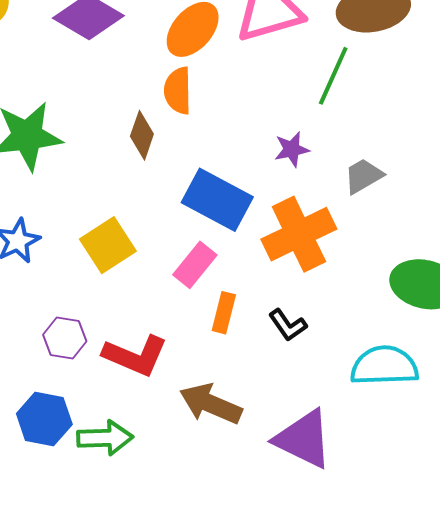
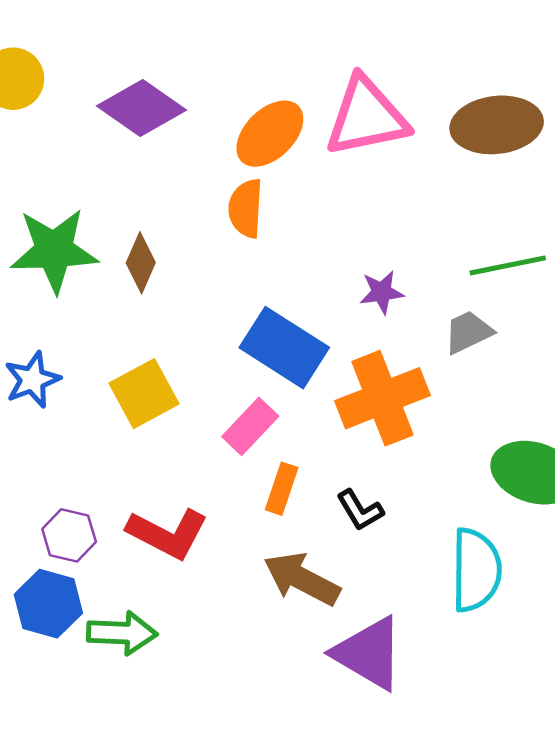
green line: (333, 76) -> (508, 265), moved, turned 50
brown diamond: (142, 135) -> (141, 263), moved
purple hexagon: (65, 338) -> (69, 535), moved
cyan semicircle: (384, 366) -> (476, 570), turned 88
brown arrow: (211, 404) -> (302, 579), moved

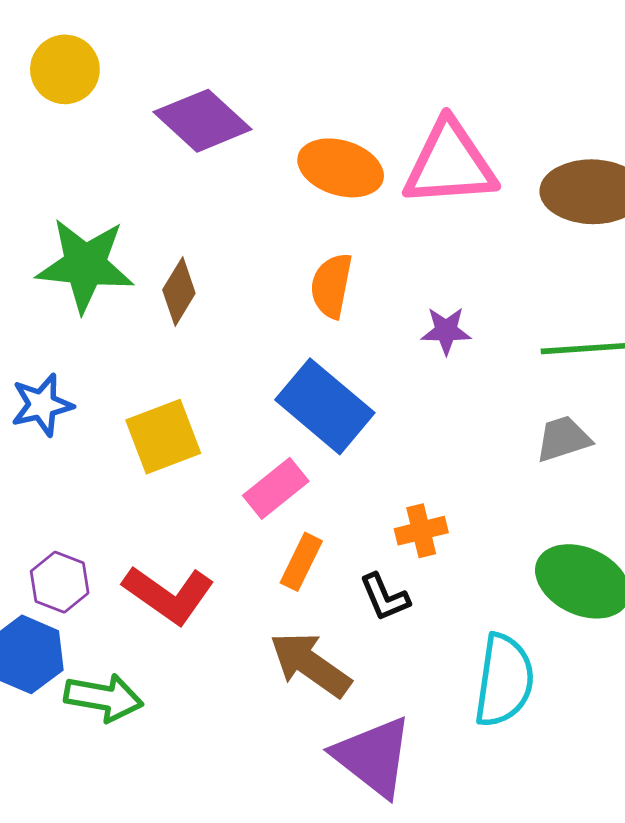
orange ellipse: (270, 134) -> (341, 168), turned 54
orange semicircle: (246, 208) -> (332, 286), moved
purple star: (382, 292) -> (446, 331), moved
gray trapezoid: (468, 332) -> (563, 439), moved
orange cross: (383, 398) -> (421, 531), moved, size x0.5

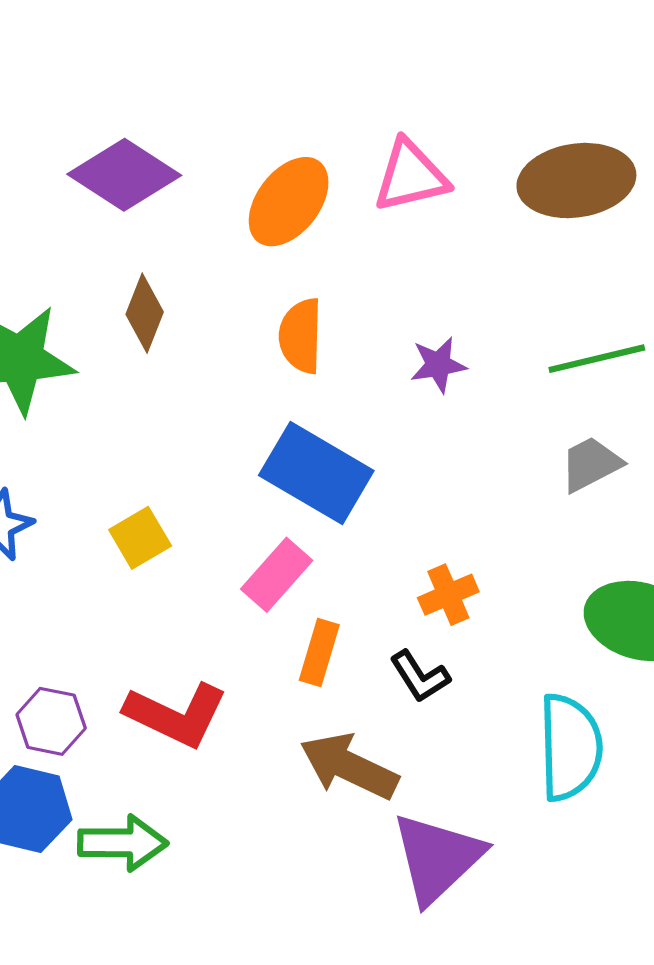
pink triangle: (450, 164) -> (411, 176), size x0.7
orange ellipse: (341, 168) -> (289, 202), turned -60
brown diamond: (179, 292) -> (145, 313), moved
yellow square: (163, 437) -> (140, 538), size x0.7
purple triangle: (373, 757) -> (437, 858), turned 48

